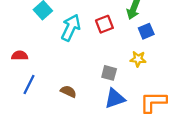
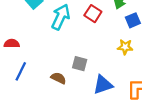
red square: (104, 24) -> (93, 14), turned -36
gray square: (109, 73) -> (80, 64), moved

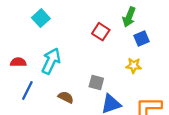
cyan arrow: (61, 17) -> (51, 61), moved
gray square: (80, 64) -> (96, 83), moved

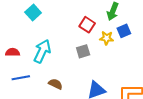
yellow star: (134, 66) -> (107, 38), moved
gray square: (96, 83) -> (83, 51), moved, turned -32
blue line: (27, 90) -> (21, 78), turned 54

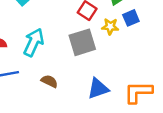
gray square: (83, 51) -> (82, 42), size x1.6

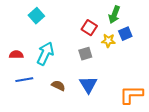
gray square: (82, 42) -> (85, 54), size x0.6
blue triangle: (98, 89) -> (88, 85), moved, turned -42

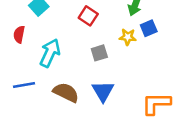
red square: (89, 28) -> (88, 16), moved
red semicircle: (16, 55) -> (19, 34), moved, turned -80
brown semicircle: (58, 86) -> (66, 92), size x1.5

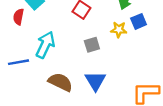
red semicircle: (19, 34) -> (19, 17), moved
blue line: (24, 85) -> (19, 62), moved

